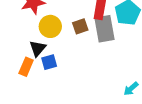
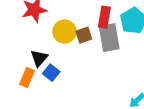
yellow circle: (50, 26) -> (64, 32), moved
blue square: (49, 62) -> (51, 73), turned -35

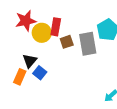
red rectangle: (104, 17) -> (56, 27), moved
yellow circle: (64, 32) -> (42, 33), moved

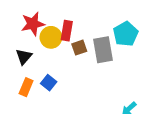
black triangle: (30, 61) -> (24, 57), moved

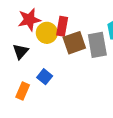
brown square: (79, 48) -> (74, 43), size x1.5
orange rectangle: (26, 87) -> (23, 91), moved

